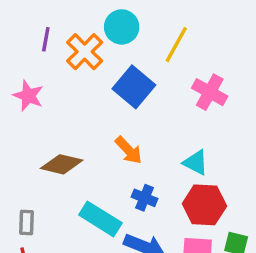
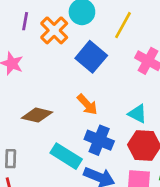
blue cross: (145, 198) -> (99, 140), size x1.5

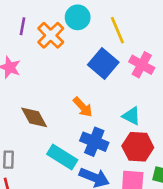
yellow line: (123, 25) -> (117, 30), turned -52
blue square: (91, 57) -> (103, 63), moved
brown diamond: (37, 115) -> (34, 117), turned 48

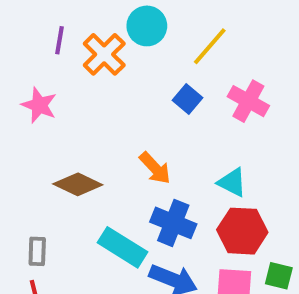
yellow line: (117, 30) -> (210, 46), turned 64
blue square: (103, 63) -> (187, 99), size x0.6
brown diamond: (34, 117) -> (78, 184), turned -36

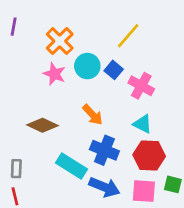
cyan circle: (147, 26) -> (87, 66), moved
purple line: (60, 40) -> (14, 27), moved
pink cross: (248, 101) -> (141, 86), moved
pink star: (39, 105) -> (54, 74), moved

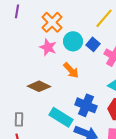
orange arrow: (93, 115) -> (71, 70), moved

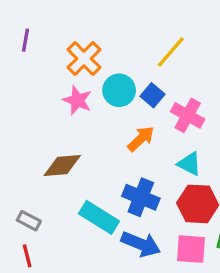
orange arrow: (71, 70) -> (141, 139), moved, turned -90
brown diamond: (39, 86) -> (62, 166), turned -30
gray rectangle: (19, 119) -> (29, 221), turned -64

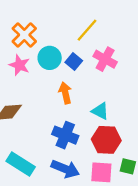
pink cross: (188, 115) -> (105, 59), moved
orange arrow: (141, 139) -> (65, 93), turned -60
cyan rectangle: (99, 217) -> (21, 164), moved

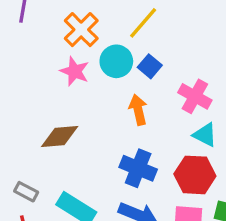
yellow line: (87, 30) -> (143, 23), moved
pink cross: (105, 59) -> (195, 96), moved
cyan triangle: (100, 111) -> (205, 135), moved

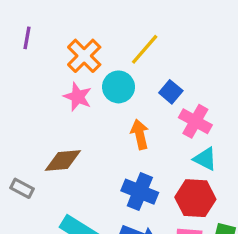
blue square: (150, 66) -> (171, 92), moved
gray rectangle: (26, 192) -> (22, 188), moved

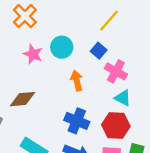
yellow line: (145, 49) -> (109, 21), moved
orange cross: (84, 56) -> (25, 16), moved

